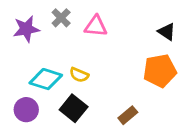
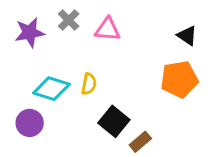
yellow semicircle: (79, 75) -> (89, 84), turned -102
black square: (74, 108) -> (114, 121), moved
brown rectangle: (128, 115) -> (140, 142), moved

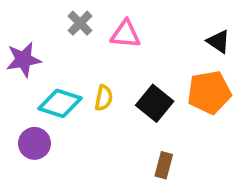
purple star: (30, 32) -> (24, 60), moved
black square: (114, 121) -> (155, 103), moved
brown rectangle: (140, 142) -> (164, 165), turned -35

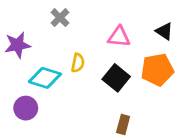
pink triangle: (126, 34) -> (119, 37), moved
yellow semicircle: (104, 98) -> (78, 63), moved

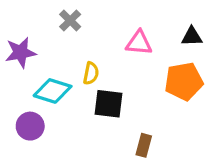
black triangle: (164, 31) -> (192, 36), turned -36
black square: (116, 78) -> (109, 104), moved, turned -32

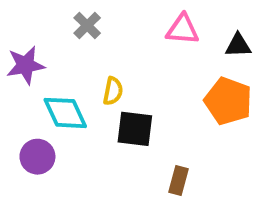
pink triangle: (139, 43) -> (183, 29), moved
orange pentagon: (184, 81) -> (228, 101), turned 30
cyan diamond: (53, 91) -> (65, 113), turned 48

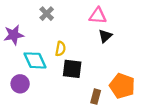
black triangle: (238, 45) -> (105, 36), moved, turned -40
orange pentagon: (228, 101) -> (122, 86), moved

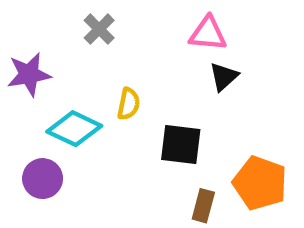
cyan diamond: (35, 60) -> (74, 129), turned -40
black square: (72, 69) -> (181, 145), moved

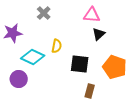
orange pentagon: (260, 183) -> (115, 67), moved

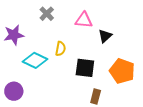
pink triangle: (92, 15) -> (84, 20), moved
purple circle: (19, 79) -> (14, 91), moved

